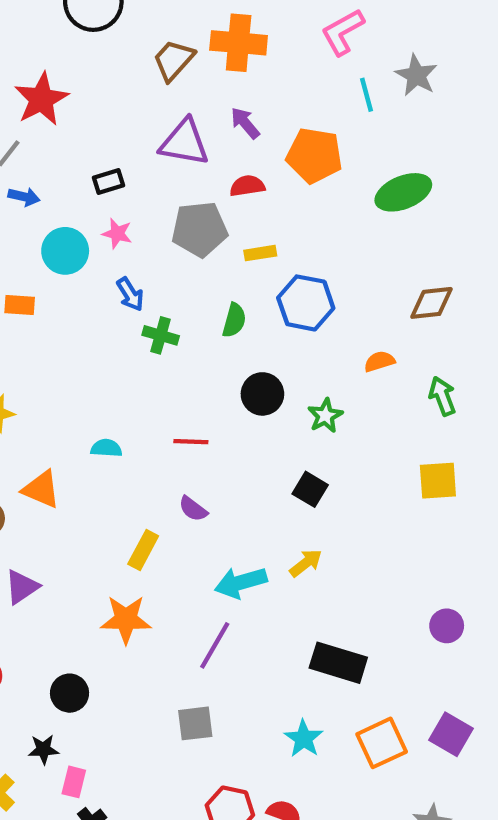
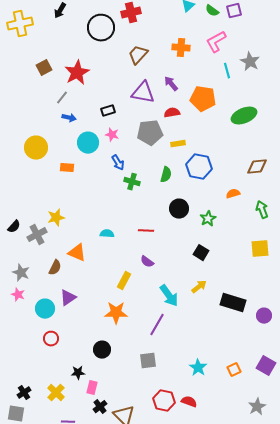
orange cross: (239, 43) -> (181, 48), moved, size x0.7
cyan arrow: (241, 583) -> (169, 296), turned -110
black rectangle: (338, 663) -> (233, 303), moved
black circle: (70, 693) -> (102, 350), moved
orange square: (382, 743) -> (234, 370), size x0.6

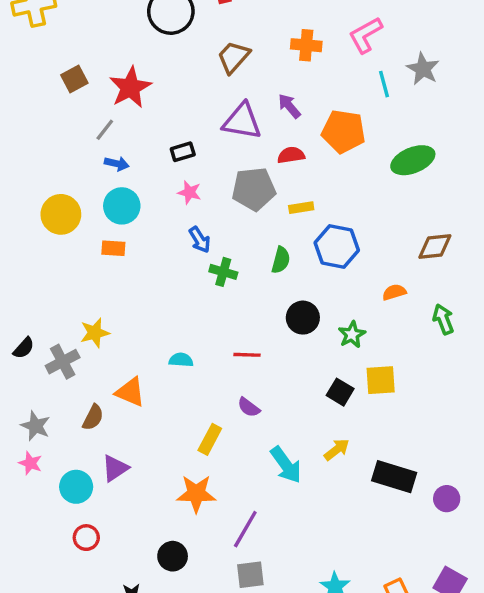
cyan circle: (88, 143) -> (122, 206), moved
yellow square: (260, 249) -> (381, 380), moved
purple line: (157, 325) -> (245, 529), moved

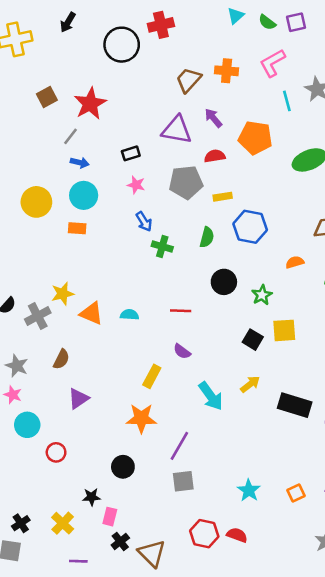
brown trapezoid: (233, 57) -> (189, 80), moved
orange triangle: (130, 392) -> (91, 313), moved
cyan circle: (76, 487) -> (27, 425), moved

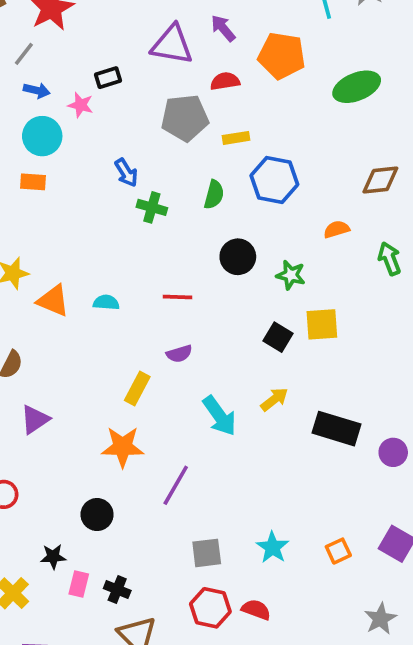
pink star: (136, 185) -> (81, 105), moved
green star: (262, 295) -> (291, 275), turned -30
purple semicircle: (182, 351) -> (179, 354), turned -54
gray square: (183, 481) -> (207, 553), moved
black cross: (120, 542) -> (117, 589), moved, turned -30

